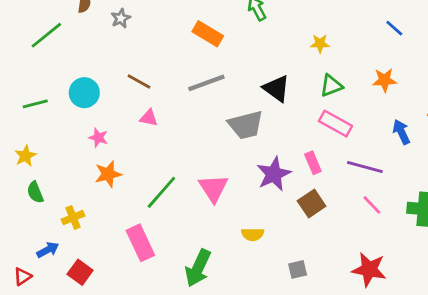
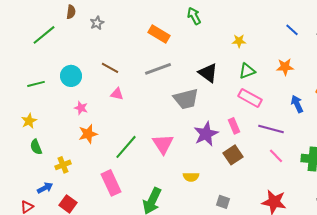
gray square: (298, 269) -> (223, 202), turned 32

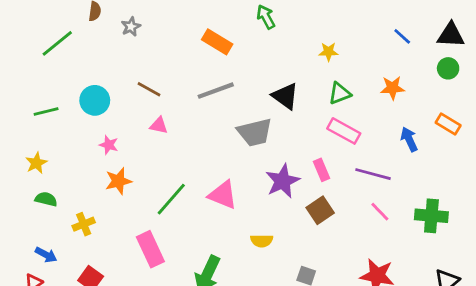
pink triangle: (163, 144) -> (223, 195), turned -35
green semicircle: (36, 147) -> (46, 199), turned 126
blue arrow: (45, 188) -> (46, 255), moved, turned 56

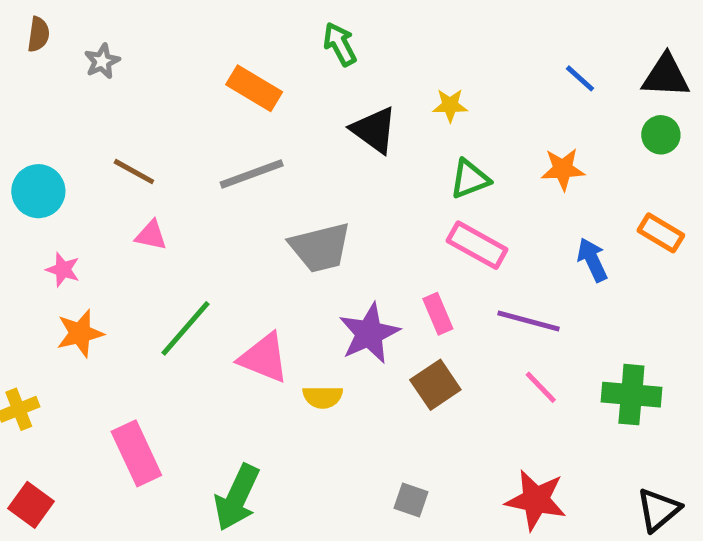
black triangle: (285, 96) -> (374, 130), moved
green line: (171, 199) -> (185, 328), moved
yellow semicircle: (262, 241) -> (323, 397), moved

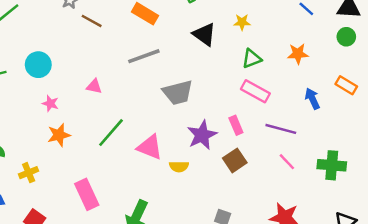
brown line: (134, 172) -> (92, 21), moved

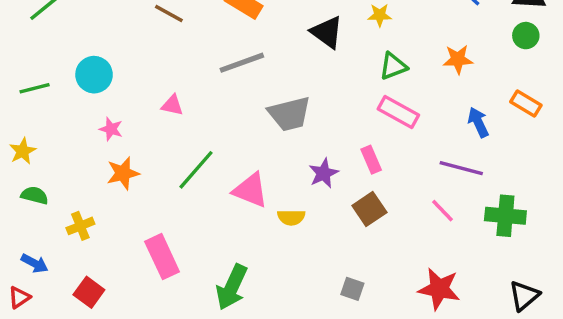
purple line: (281, 129) -> (461, 168), moved
purple star: (202, 135) -> (324, 173), size x0.7

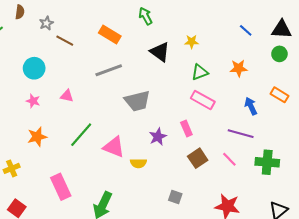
cyan circle: (94, 75) -> (34, 68), moved
pink star: (111, 129) -> (33, 101), moved
brown square: (369, 209) -> (198, 158), moved
gray square: (352, 289) -> (175, 197), moved

